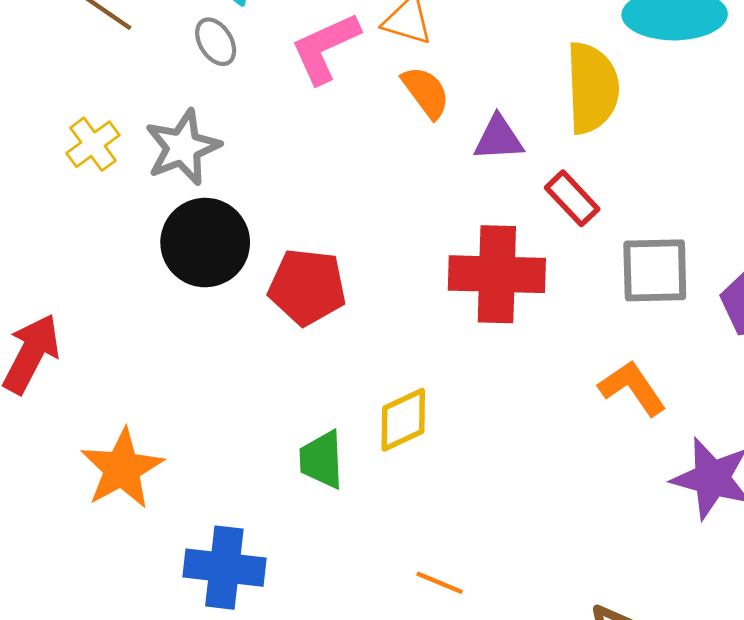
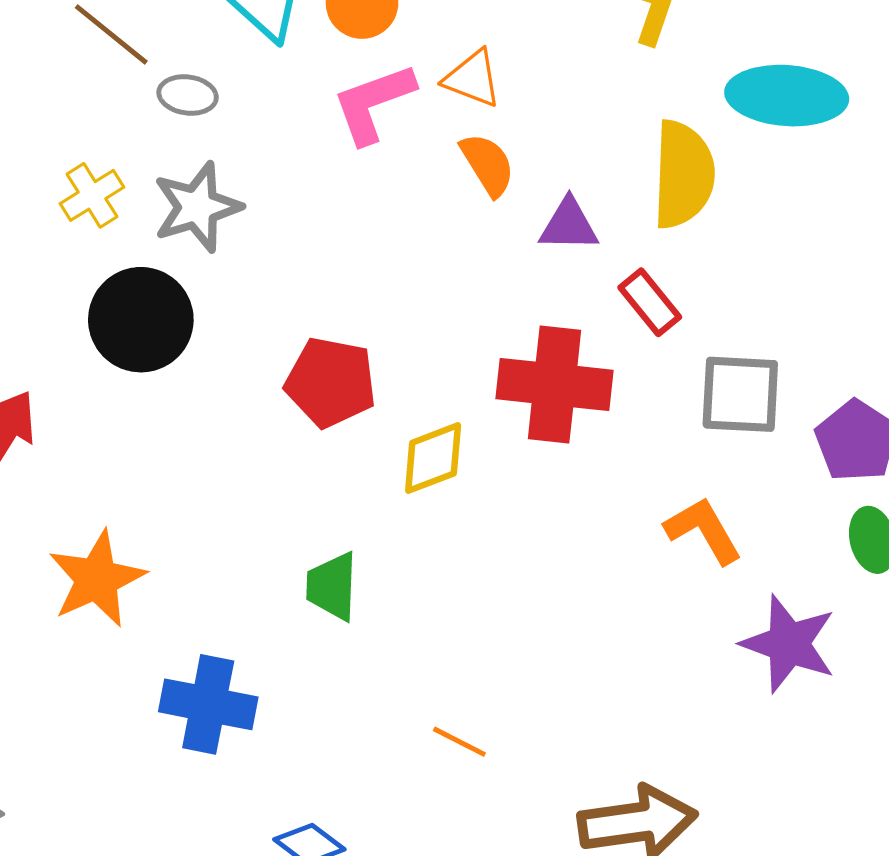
gray ellipse: (216, 42) -> (188, 95), moved, turned -54
black circle: (205, 243) -> (141, 320), moved
yellow diamond: (403, 420) -> (433, 458), moved

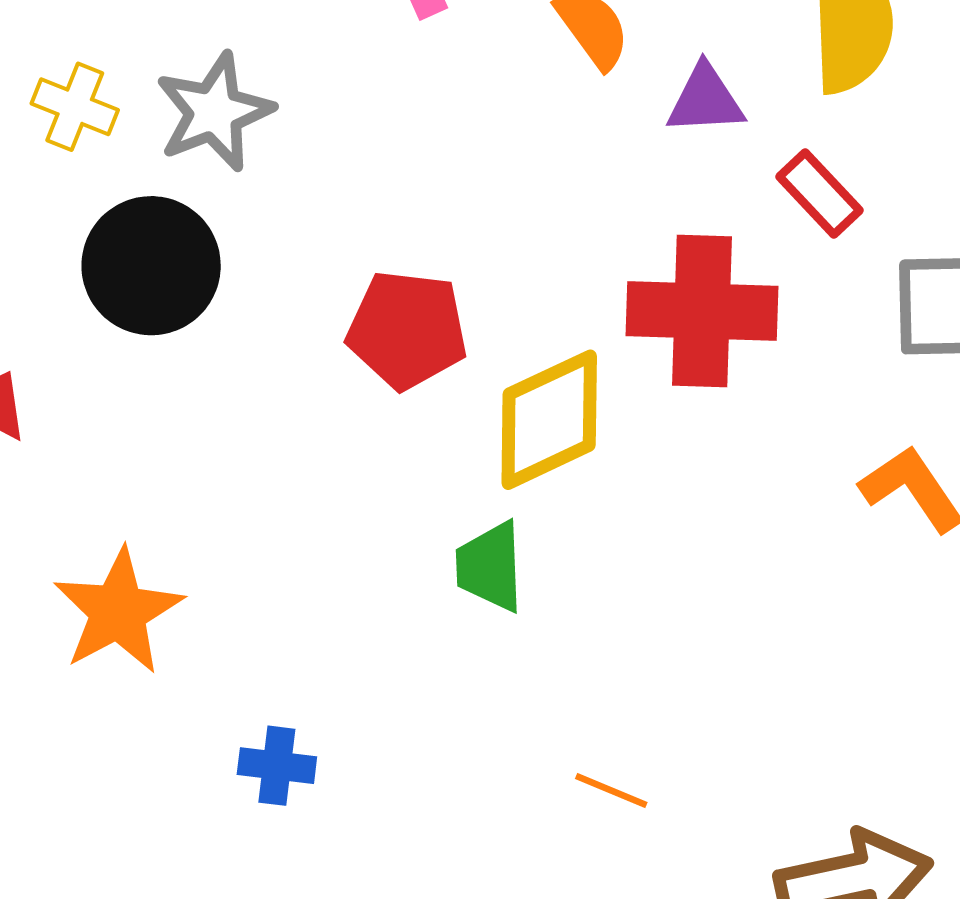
yellow cross: (92, 195) -> (75, 107), turned -32
yellow diamond: (433, 458) -> (549, 420), size x1.4
green trapezoid: (332, 586) -> (490, 567), moved
blue cross: (208, 704) -> (277, 766), size x0.6

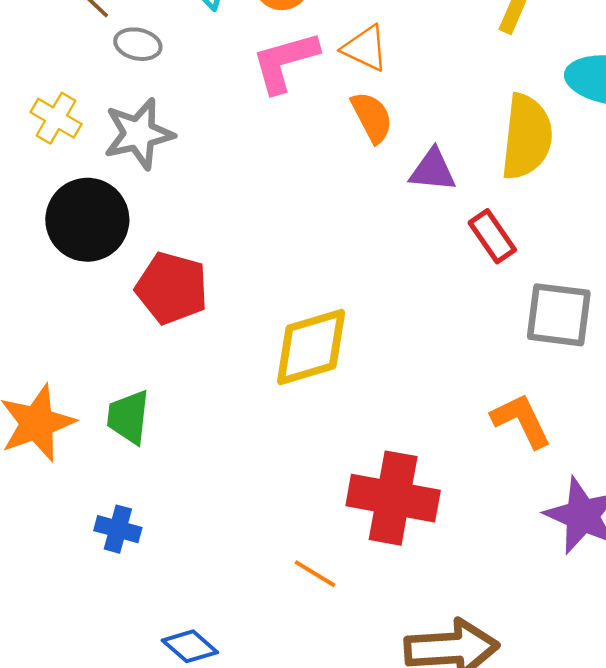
red cross: (702, 311) -> (393, 498), moved
red pentagon: (407, 330) -> (172, 288), moved
green trapezoid: (490, 567) -> (128, 417), moved

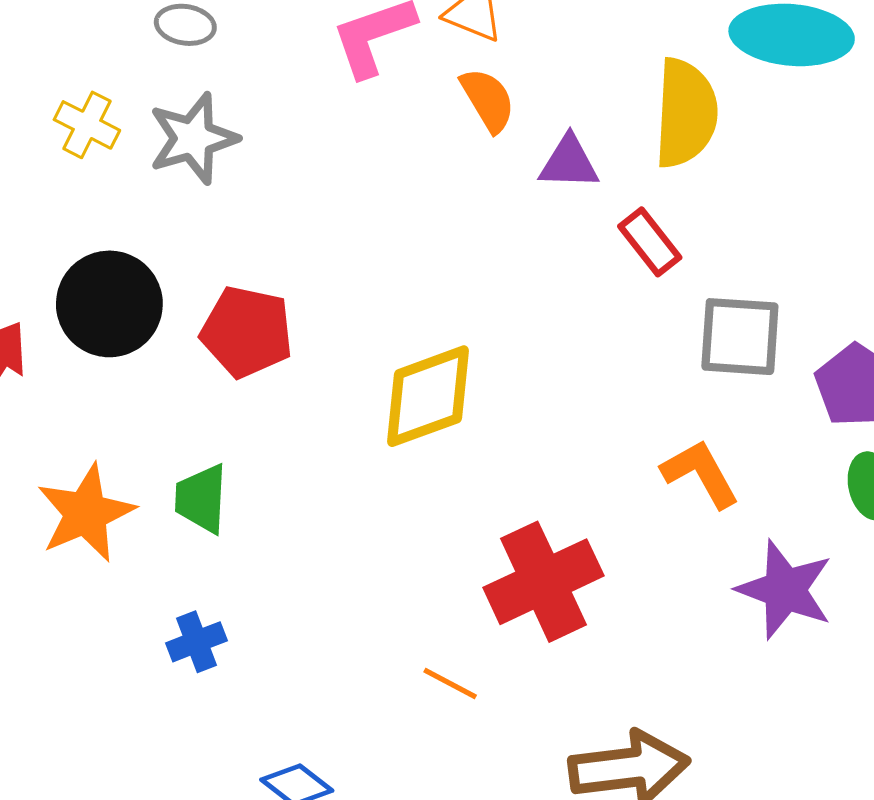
black circle: (87, 220) -> (109, 304), moved
red cross: (393, 498) -> (543, 582), turned -32
blue cross: (118, 529) -> (196, 642), turned -33

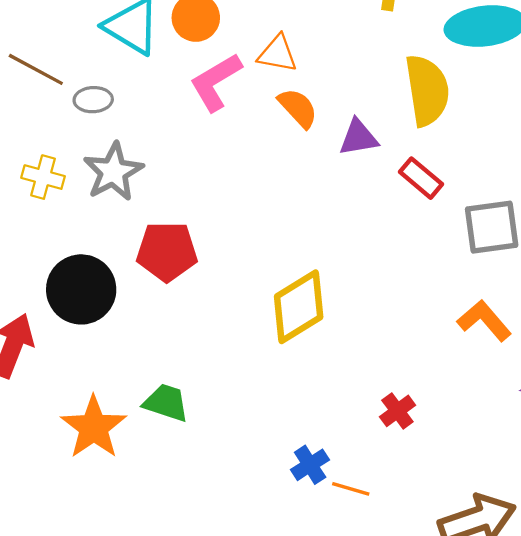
red pentagon: (247, 332) -> (167, 251), moved
green trapezoid: (201, 499) -> (166, 403), turned 117
red cross: (543, 582) -> (397, 411), size x0.5
blue cross: (196, 642) -> (310, 465), moved

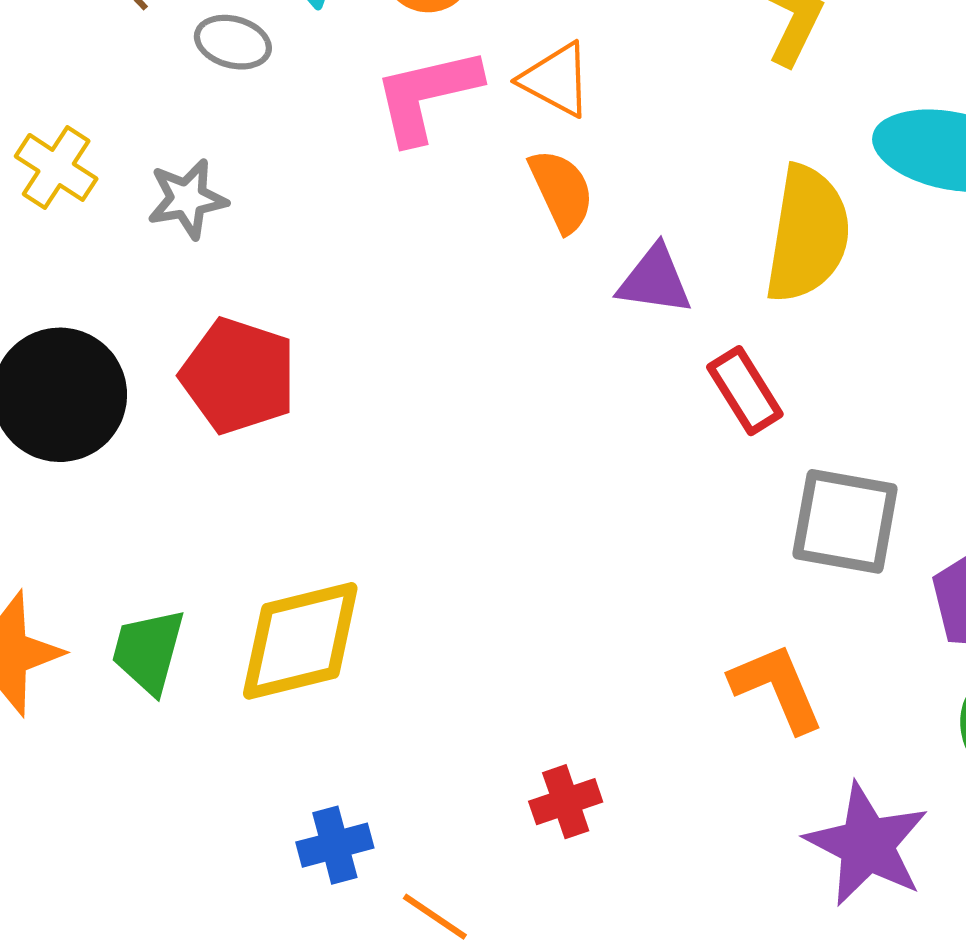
gray ellipse: (93, 100) -> (233, 42), moved
gray star: (113, 172) -> (187, 199), size x0.7
yellow diamond: (299, 307) -> (300, 641), moved
green trapezoid: (166, 403) -> (148, 651), turned -111
blue cross: (310, 465) -> (335, 845), moved

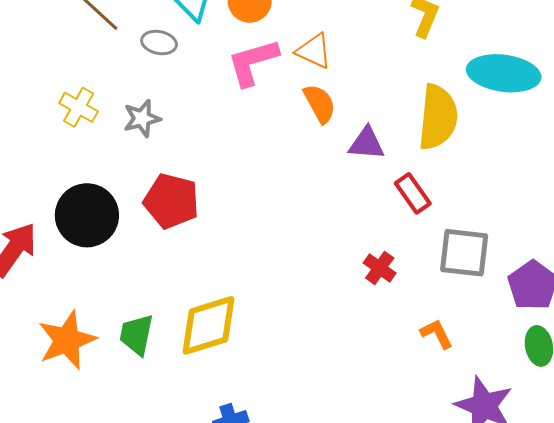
orange L-shape: (777, 688) -> (437, 334), size x0.7
red cross: (566, 802) -> (380, 268), moved, turned -32

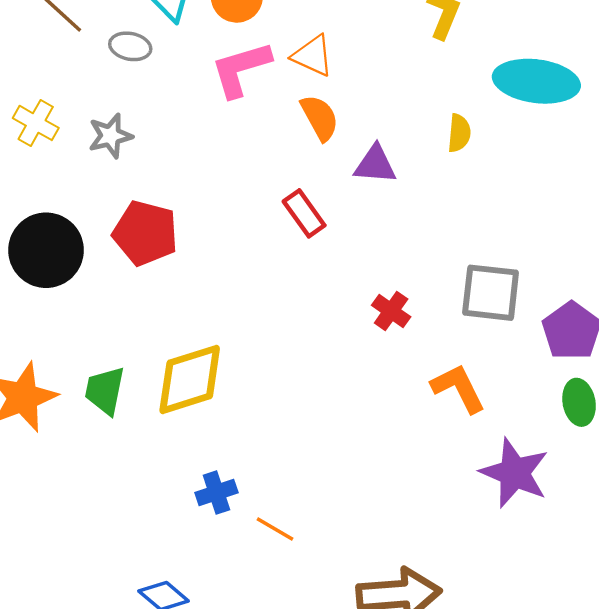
yellow semicircle: (438, 117) -> (459, 133), size x0.5
red rectangle: (413, 193) -> (304, 213), moved
orange L-shape: (437, 334) -> (458, 388), size x1.4

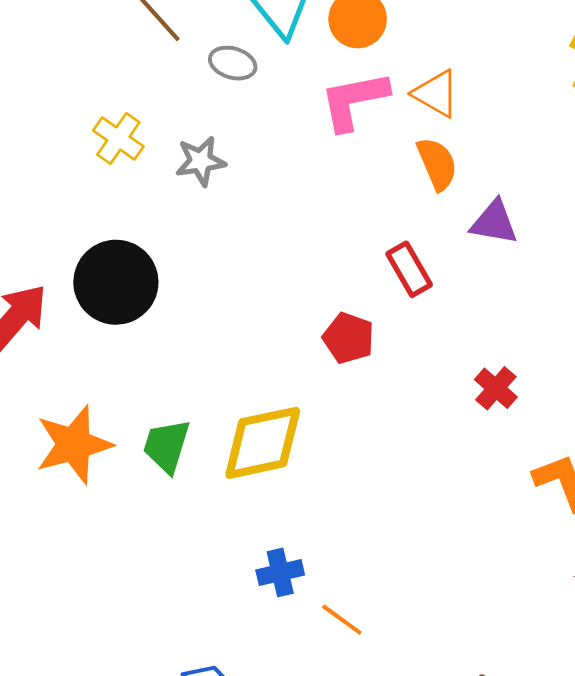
red pentagon: (145, 233) -> (348, 338), moved, size x0.7

